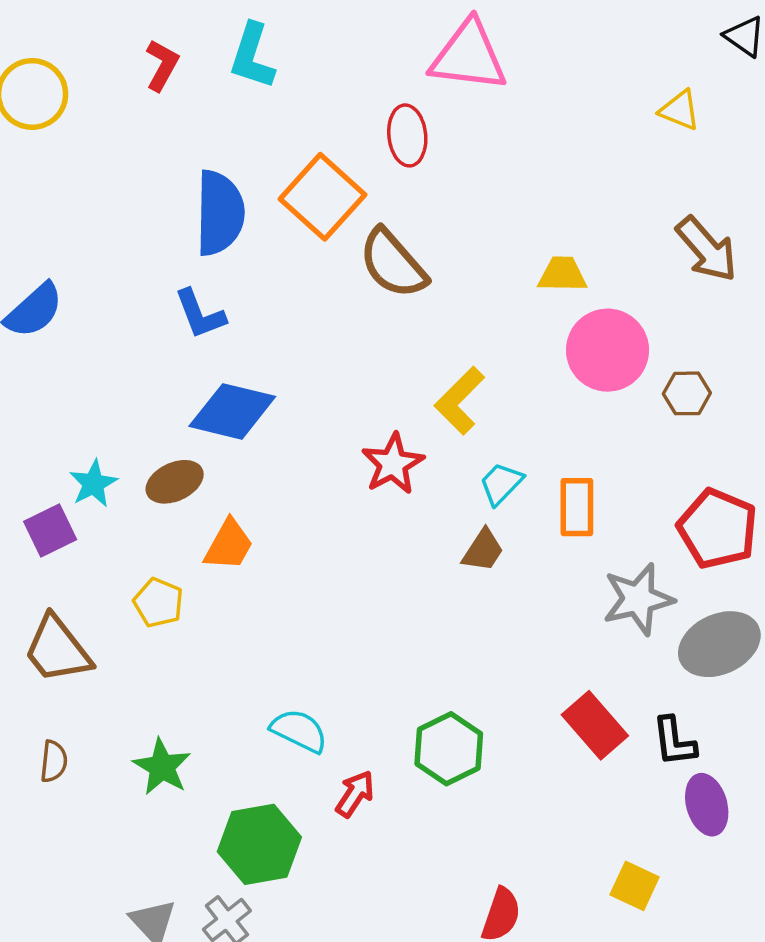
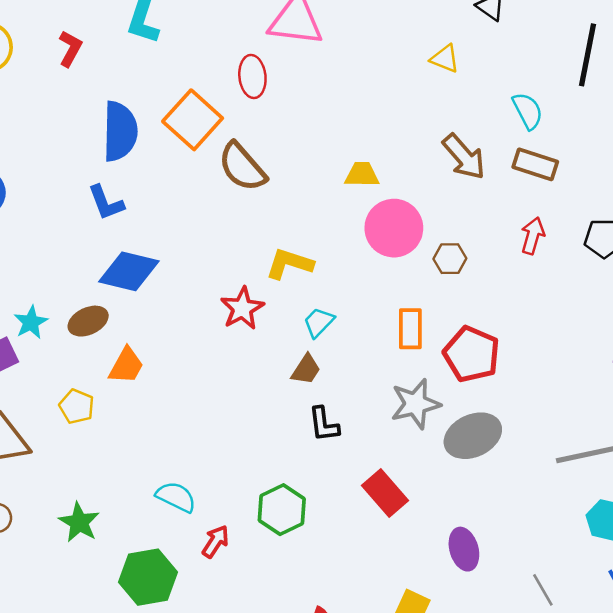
red L-shape: (162, 65) -> (70, 48), moved
yellow L-shape: (460, 401) -> (289, 264), turned 63
orange rectangle: (577, 507) -> (410, 329), moved
black L-shape: (674, 742) -> (324, 424), moved

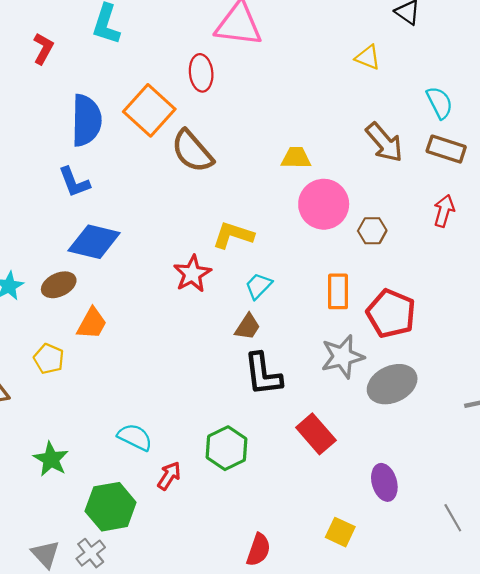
black L-shape: (324, 424) -> (263, 374), size x1.4

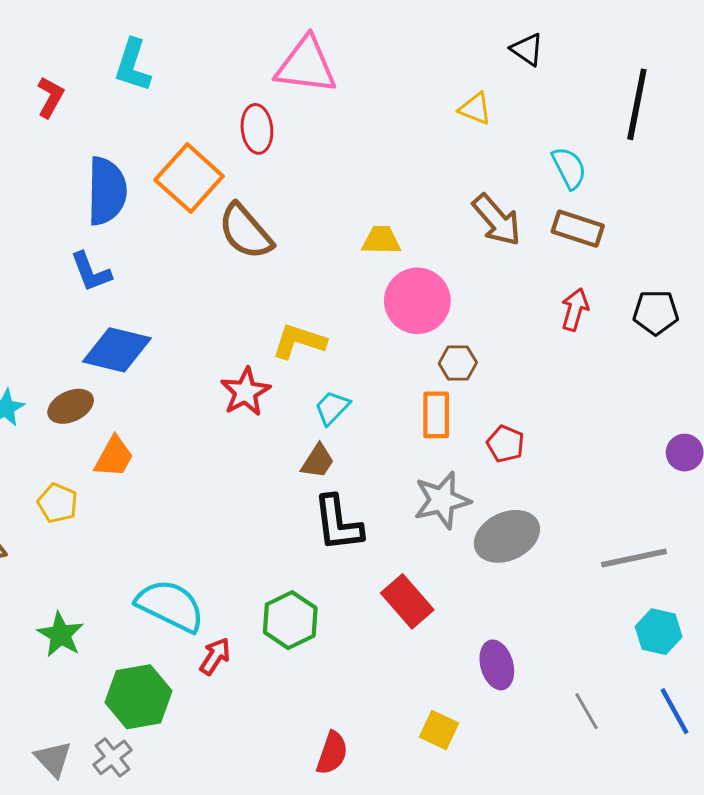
brown hexagon: (372, 231) -> (458, 363), moved
red pentagon: (391, 313) -> (505, 444), size x0.6
cyan semicircle: (135, 437) -> (170, 606), size x1.5

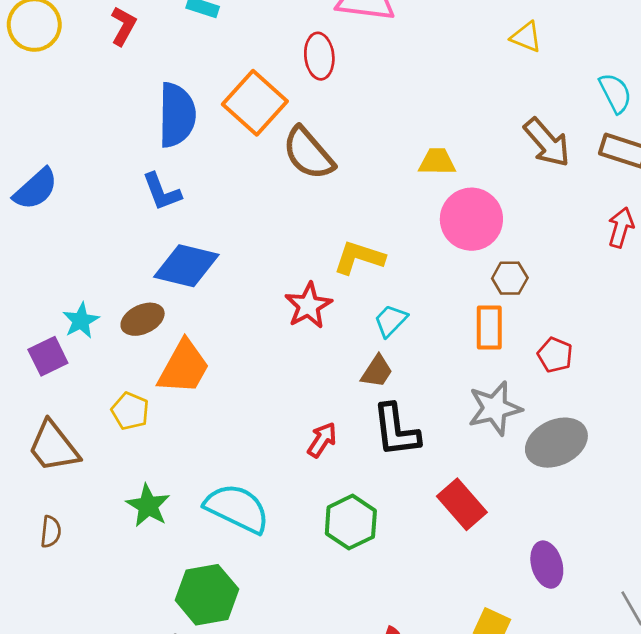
orange trapezoid: (114, 457) -> (184, 367), size x1.4
green star: (60, 635) -> (148, 506), moved
red arrow: (215, 656) -> (322, 440), moved

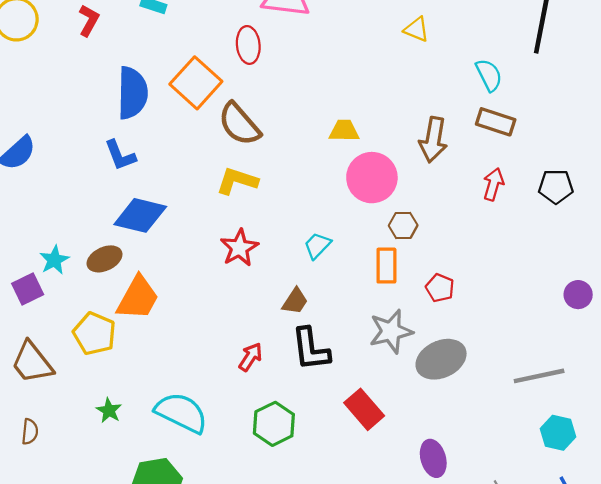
brown arrow: (547, 142) -> (433, 140), moved, turned 51
yellow L-shape: (359, 258) -> (237, 181), moved
cyan trapezoid: (391, 321) -> (317, 246), moved
yellow pentagon: (130, 411) -> (94, 334), size x1.4
green star: (148, 506) -> (109, 410), size x0.7

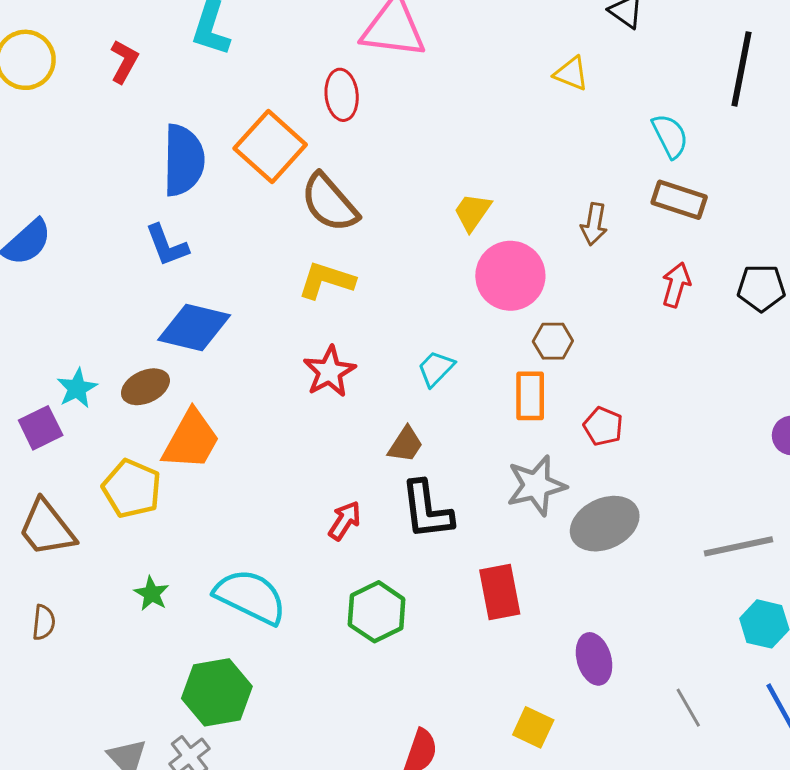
yellow trapezoid: (344, 131) -> (472, 212), turned -56
brown arrow: (433, 140) -> (594, 224), size x0.7
red rectangle: (364, 409) -> (500, 592), turned 30

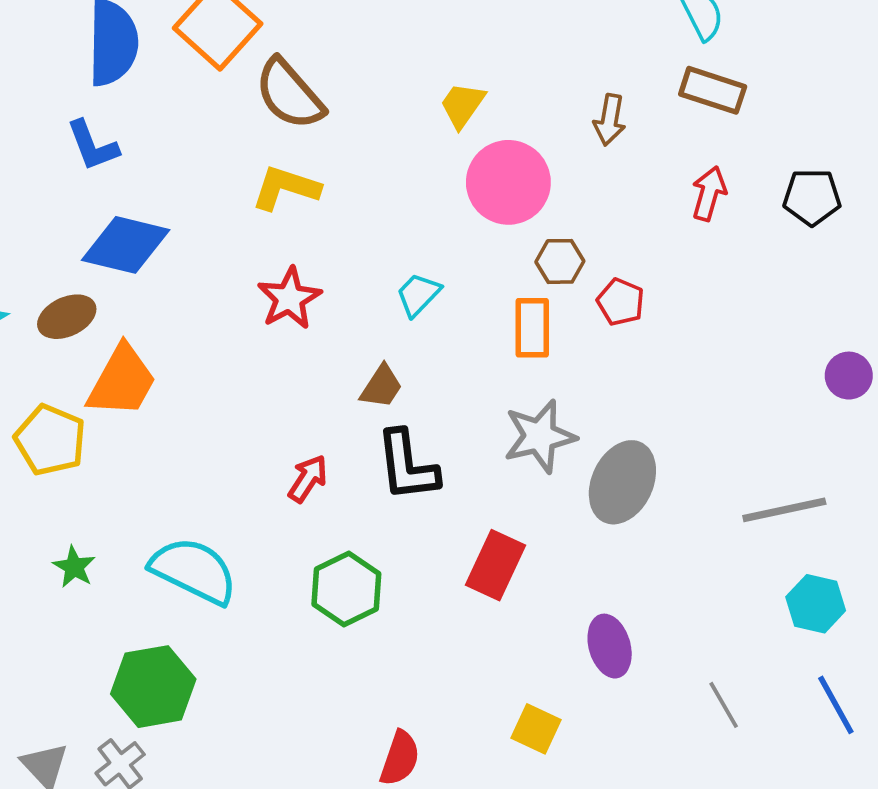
red pentagon: (603, 426) -> (621, 302), moved
gray ellipse: (605, 524) -> (622, 482), turned -40
red rectangle: (500, 592) -> (495, 565), turned 36

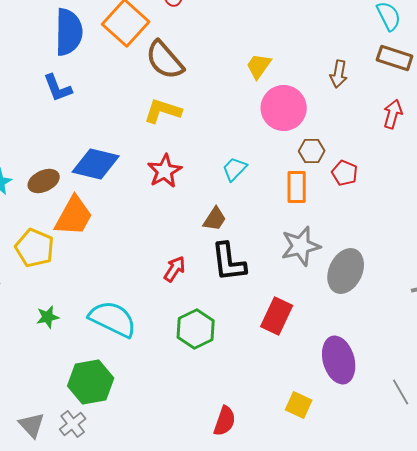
blue diamond: (126, 245) -> (96, 164), moved
green star: (74, 567) -> (48, 317), turned 30
purple ellipse: (610, 646) -> (339, 360), size x1.4

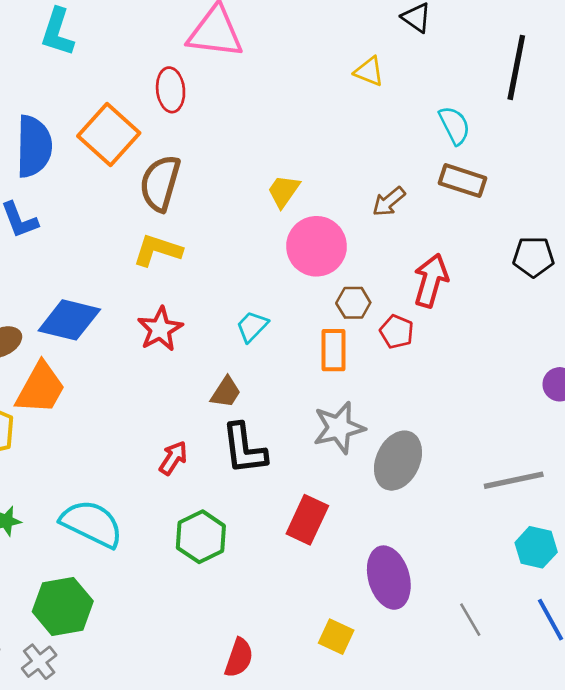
brown semicircle: (165, 60) -> (160, 183), turned 57
brown arrow: (339, 74) -> (389, 202), turned 40
red arrow: (393, 114) -> (431, 280), moved, size x1.4

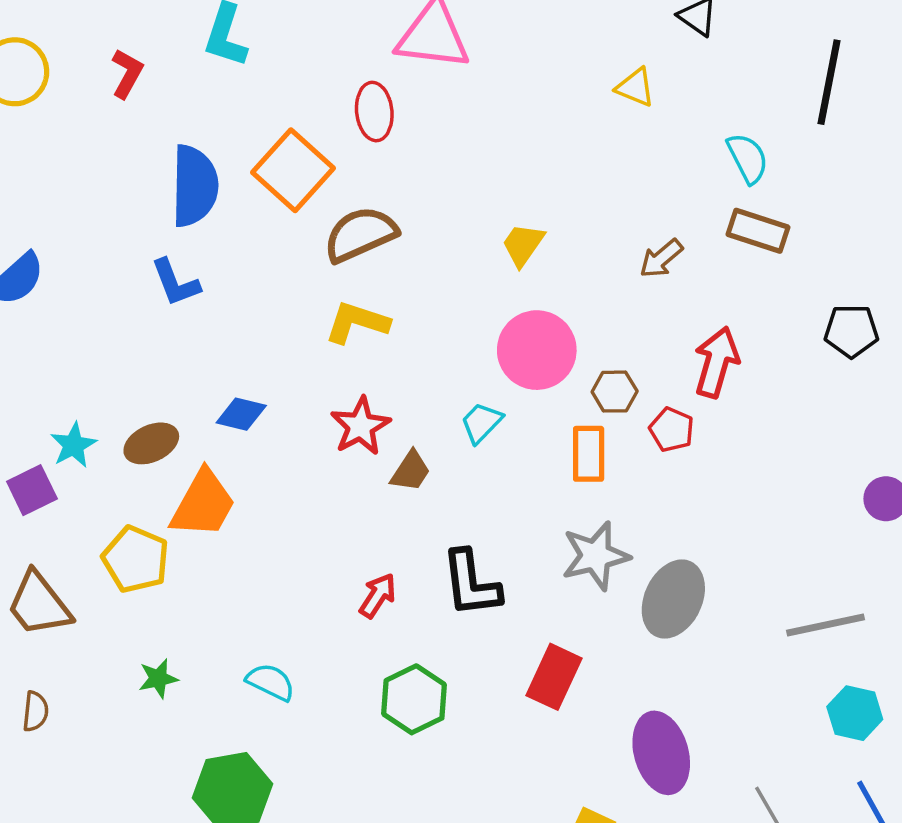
brown semicircle: (160, 183) -> (360, 234), turned 50
pink circle: (316, 246) -> (537, 350), moved
blue diamond: (69, 320) -> (241, 414), size x0.6
brown trapezoid: (226, 392) -> (411, 471), moved
cyan semicircle: (92, 524) -> (271, 682), size x0.6

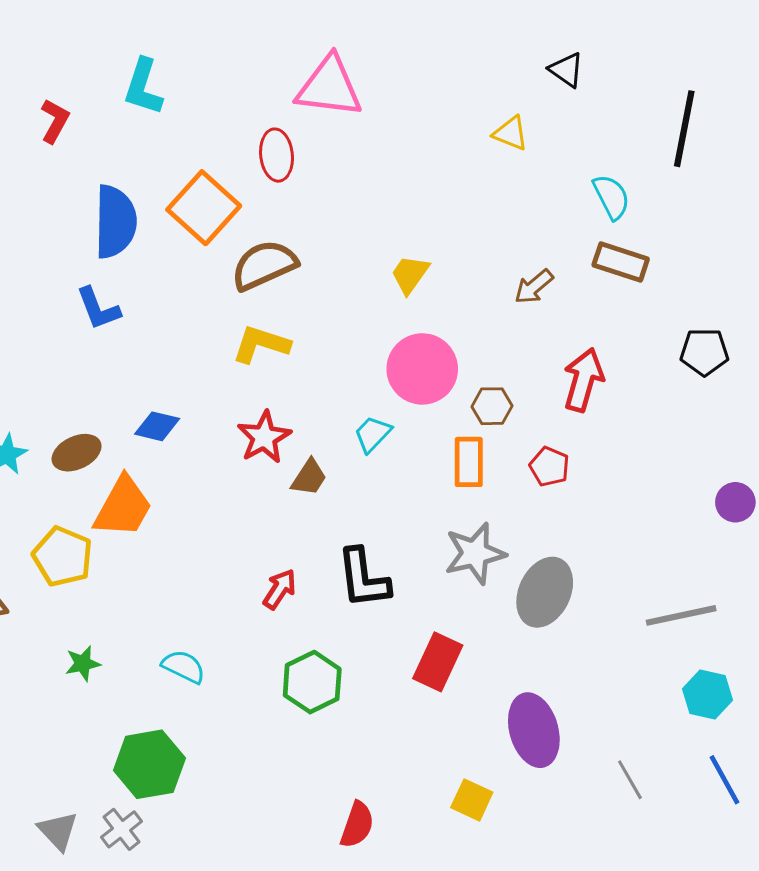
red pentagon: (672, 430) -> (549, 467), moved

